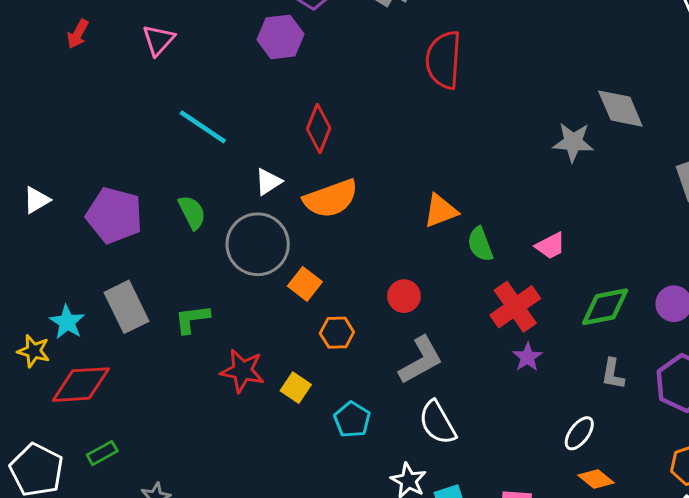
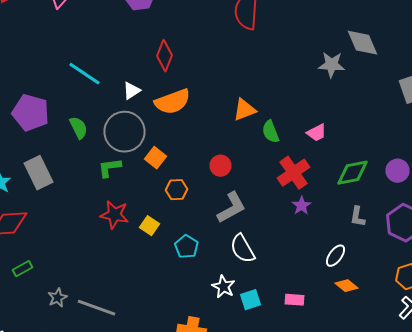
cyan line: (203, 127) -> (84, 74), moved
green semicircle: (192, 212) -> (78, 128), moved
green L-shape: (192, 319) -> (110, 168), moved

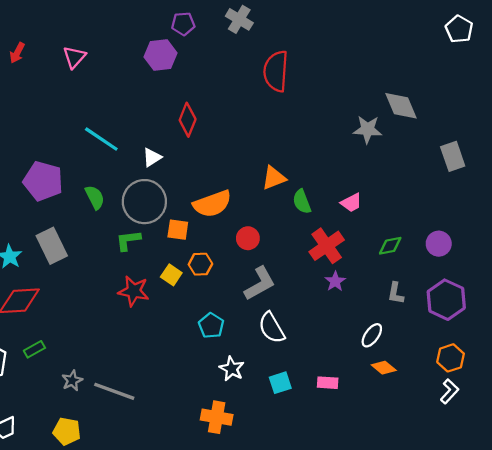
orange semicircle: (172, 102) -> (212, 204), moved
orange square: (156, 158) -> (178, 230), turned -30
green diamond: (352, 173) -> (390, 246), size x0.7
yellow square: (150, 226) -> (171, 275), moved
white star: (224, 287) -> (232, 369), moved

